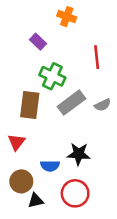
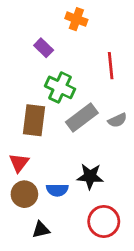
brown circle: (21, 181) -> (24, 194), moved
red circle: (75, 193) -> (104, 221), moved

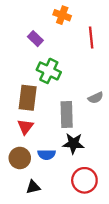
red line: (111, 66) -> (91, 38), moved
gray rectangle: (82, 118) -> (67, 114), moved, turned -55
red triangle: (19, 163) -> (25, 127), moved

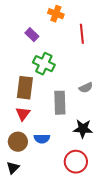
black star: (73, 143) -> (83, 129), moved
black triangle: (33, 187) -> (13, 168), moved, turned -32

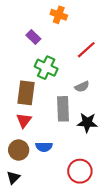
red line: (82, 34) -> (86, 50), moved, turned 54
gray semicircle: (86, 88) -> (82, 87), moved
black star: (83, 129) -> (87, 123), moved

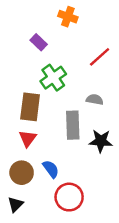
green cross: (46, 68) -> (53, 78), turned 30
gray semicircle: (82, 87) -> (95, 100), turned -144
blue semicircle: (44, 147) -> (51, 169), turned -126
red circle: (80, 171) -> (69, 197), moved

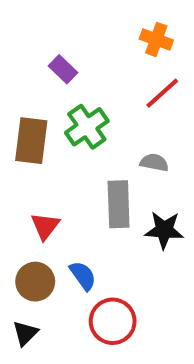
orange cross: (68, 17) -> (156, 39), moved
brown rectangle: (30, 107) -> (31, 141), moved

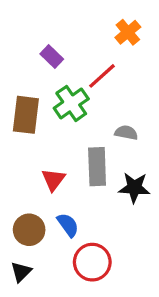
orange cross: (156, 39) -> (128, 32), turned 30
red line: (162, 93) -> (102, 76), moved
red triangle: (45, 226) -> (53, 180), moved

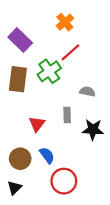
orange cross: (128, 32) -> (65, 22), moved
purple rectangle: (52, 57) -> (20, 40), moved, size x1.5
gray rectangle: (97, 167) -> (67, 115), size x0.6

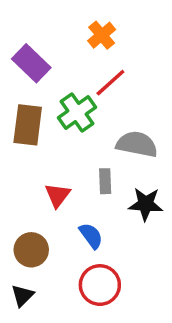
gray semicircle: (87, 92) -> (137, 144), size x1.6
blue semicircle: (47, 155) -> (91, 236), moved

